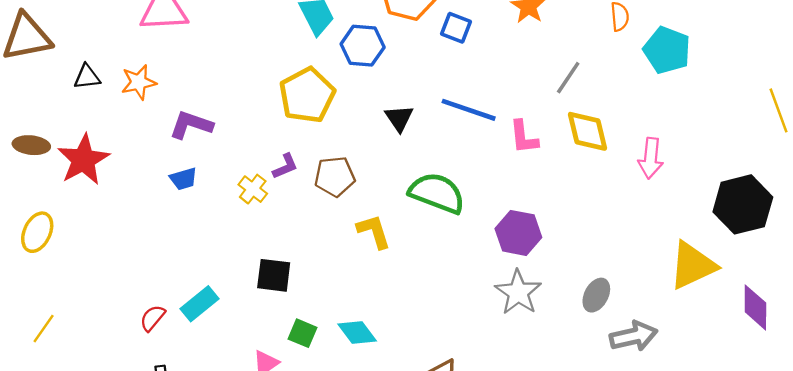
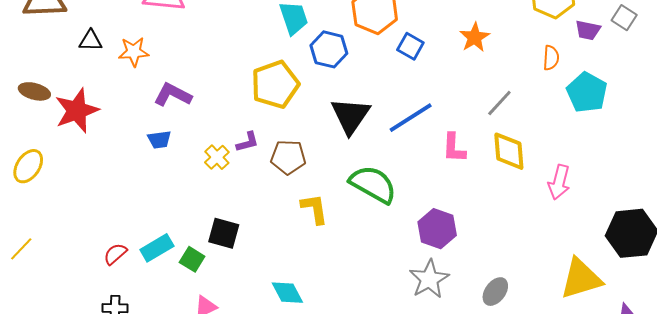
blue line: (469, 110) -> (411, 118), turned -60
black triangle: (399, 118) -> (351, 116), size x1.6
green square: (302, 333) -> (192, 259), moved

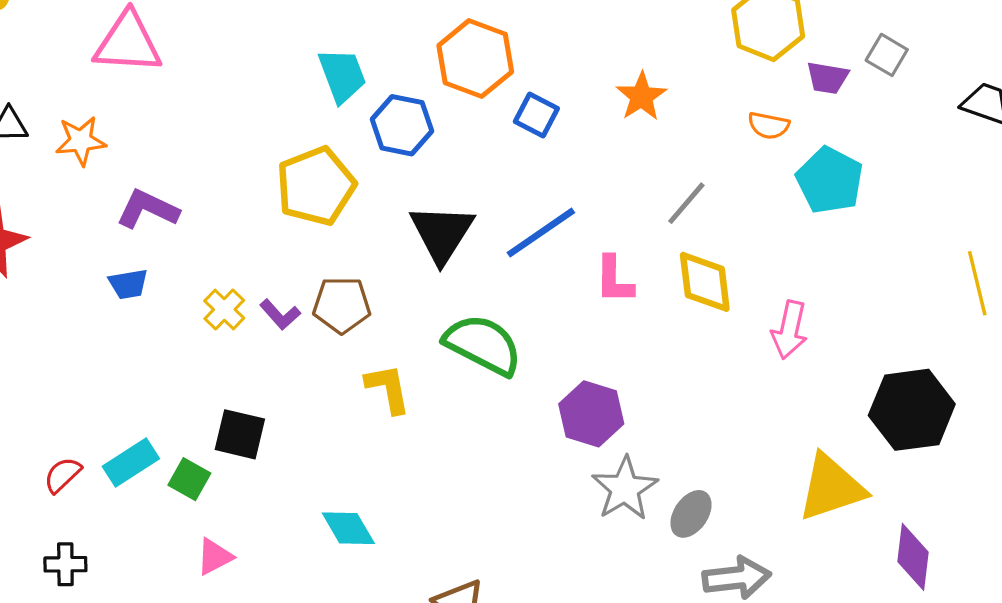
orange semicircle: (551, 58) -> (769, 126), turned 100
purple L-shape: (248, 142) -> (280, 314), moved, turned 65
gray star: (429, 279) -> (625, 489), moved

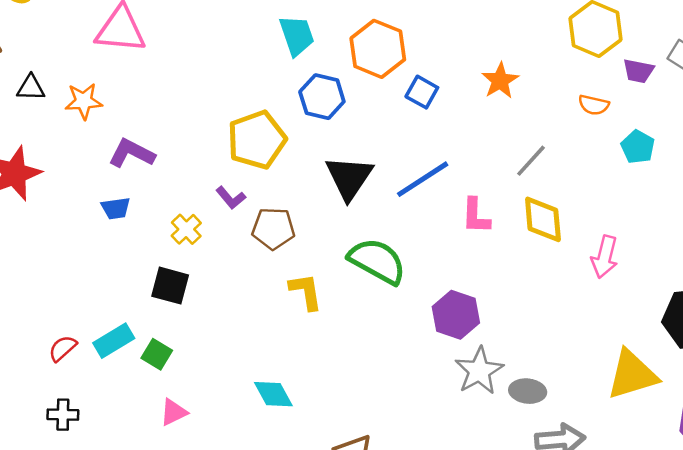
cyan trapezoid: (342, 75) -> (297, 35), moved
cyan pentagon: (830, 180) -> (638, 147), size x0.7
purple L-shape: (280, 314) -> (231, 198), moved
black square: (240, 434) -> (170, 286), moved
gray ellipse: (691, 514) -> (528, 391), turned 60

